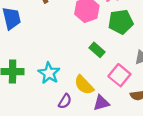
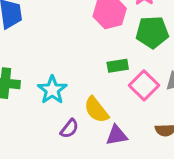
green rectangle: (97, 50) -> (118, 66), turned -56
pink square: (119, 75) -> (144, 85), moved

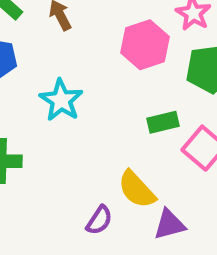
cyan star: (52, 90) -> (61, 100), moved

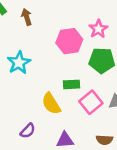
yellow semicircle: (137, 189) -> (51, 104), moved

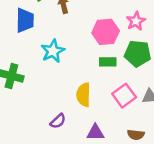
green rectangle: (71, 84) -> (108, 62), moved
yellow semicircle: (51, 104) -> (83, 95), turned 30

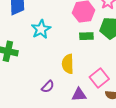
pink square: (124, 96) -> (99, 78), moved

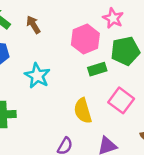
pink square: (99, 78) -> (121, 100), moved

